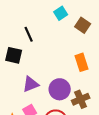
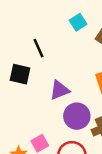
purple triangle: (31, 84) -> (60, 90), moved

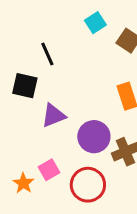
purple triangle: (60, 90) -> (53, 116), moved

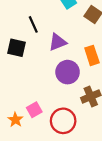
purple triangle: (53, 116) -> (58, 42), moved
purple circle: (94, 137) -> (68, 72), moved

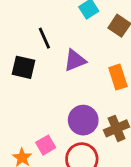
purple circle: (68, 72) -> (83, 120), moved

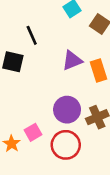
purple triangle: (75, 60) -> (72, 60), moved

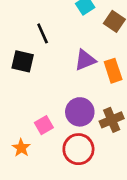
pink square: (33, 132) -> (44, 125), moved

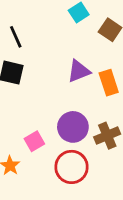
black line: (43, 33) -> (16, 37), moved

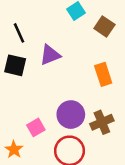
purple triangle: (79, 71) -> (50, 55), moved

